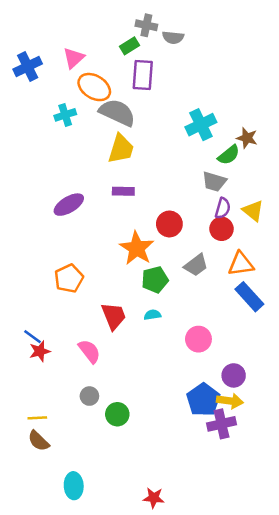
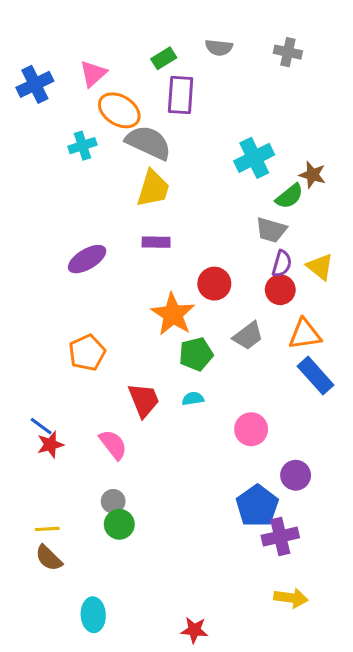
gray cross: (146, 25) -> (288, 52), moved
yellow arrow: (230, 401) -> (291, 598), moved
green circle: (117, 414) -> (119, 524), moved

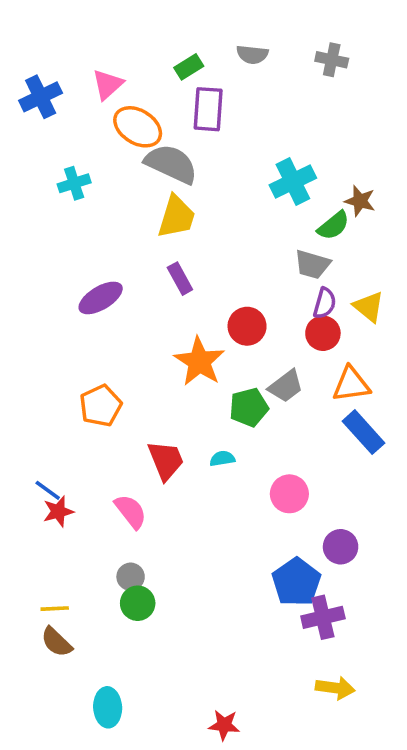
cyan cross: (82, 146) -> (74, 183), moved
purple rectangle: (156, 242) -> (180, 279), turned 60
green pentagon: (196, 354) -> (249, 407), moved

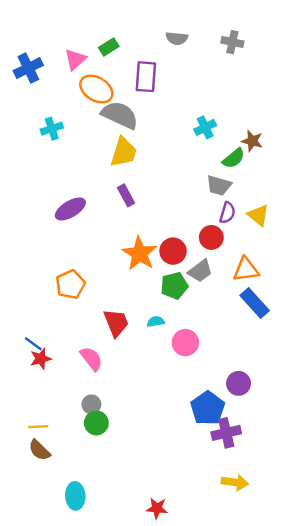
green rectangle: (189, 67) -> (109, 47), moved
cyan cross: (293, 182) -> (205, 127), size x0.7
red circle: (247, 326) -> (173, 251), moved
red circle: (323, 333) -> (211, 237), moved
pink circle: (289, 494) -> (185, 343), moved

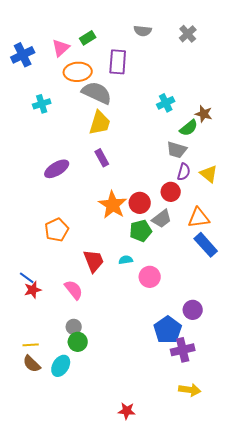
gray cross: (232, 42) -> (188, 34), turned 36
orange ellipse: (96, 89) -> (78, 72), turned -36
cyan ellipse: (75, 496) -> (61, 366), moved, turned 35

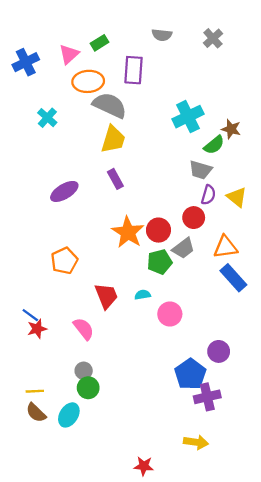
cyan cross: (166, 103) -> (188, 117), size x1.5
cyan cross: (42, 104) -> (47, 118), turned -30
yellow arrow: (190, 390) -> (196, 442), moved

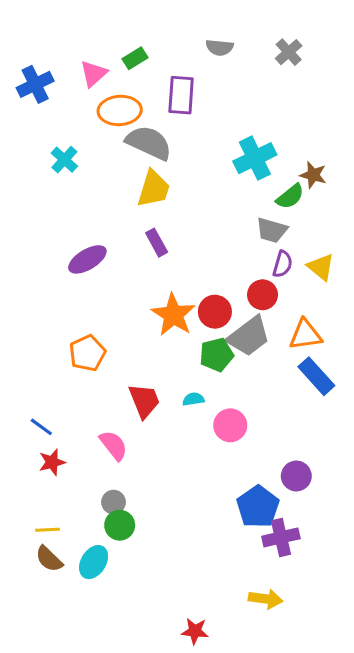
gray trapezoid: (183, 248) -> (249, 336), size x1.4
red star: (37, 329) -> (52, 462), moved

